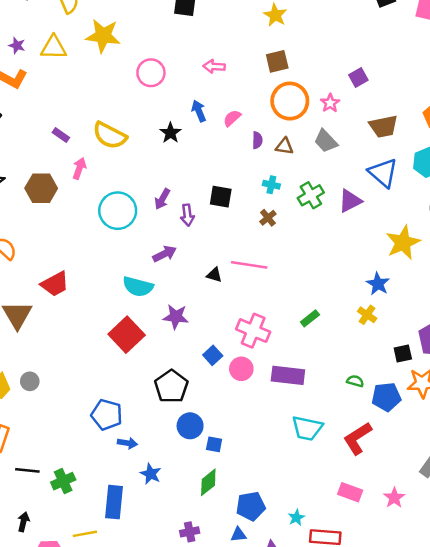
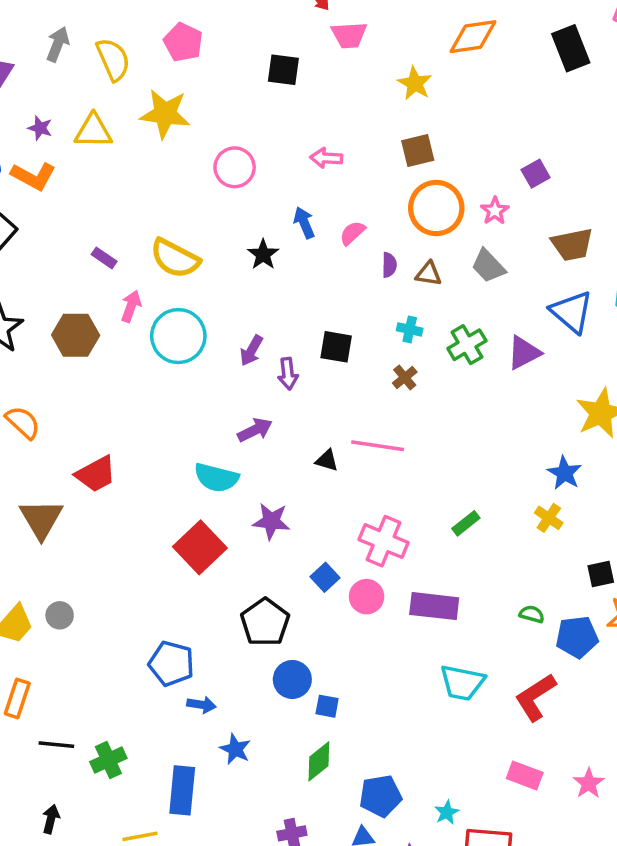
cyan circle: (118, 211) -> (178, 336), moved

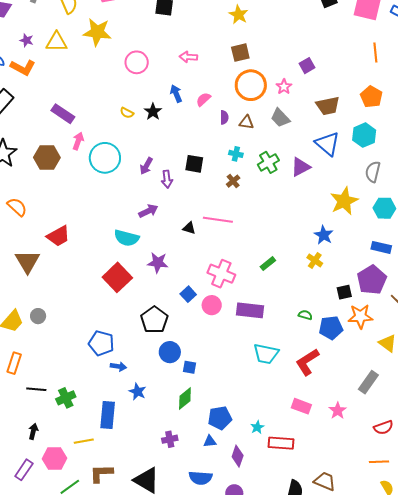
purple rectangle: (104, 258) -> (63, 114), size x1.6
yellow semicircle: (175, 258) -> (127, 113), moved, size x0.5

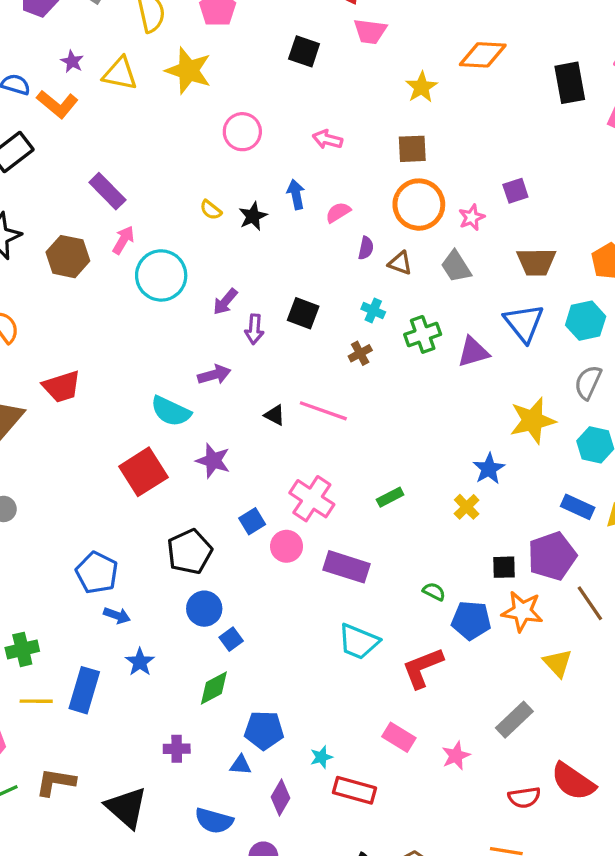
blue square: (190, 367) -> (231, 639), turned 32
yellow line: (84, 441) -> (36, 701), moved

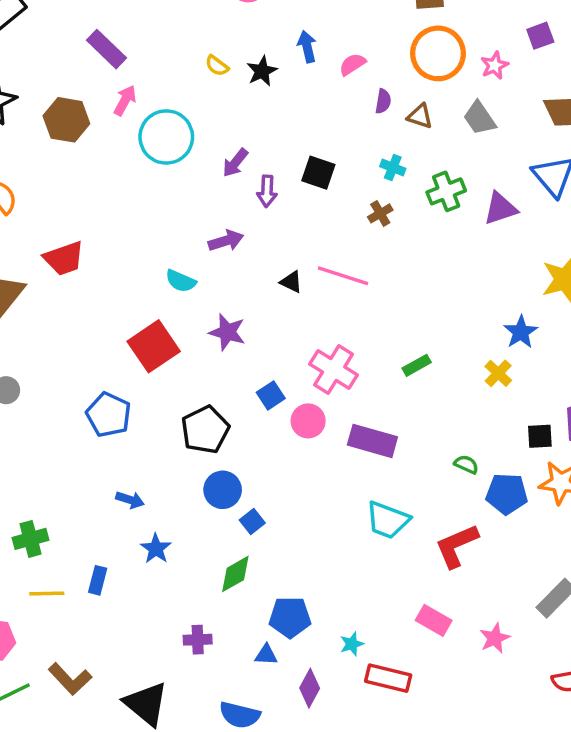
cyan semicircle: (171, 411) -> (181, 281), size x0.7
blue pentagon: (97, 573) -> (109, 415), moved
blue rectangle: (84, 690) -> (98, 580), size x0.6
brown L-shape: (56, 782) -> (70, 679), turned -141

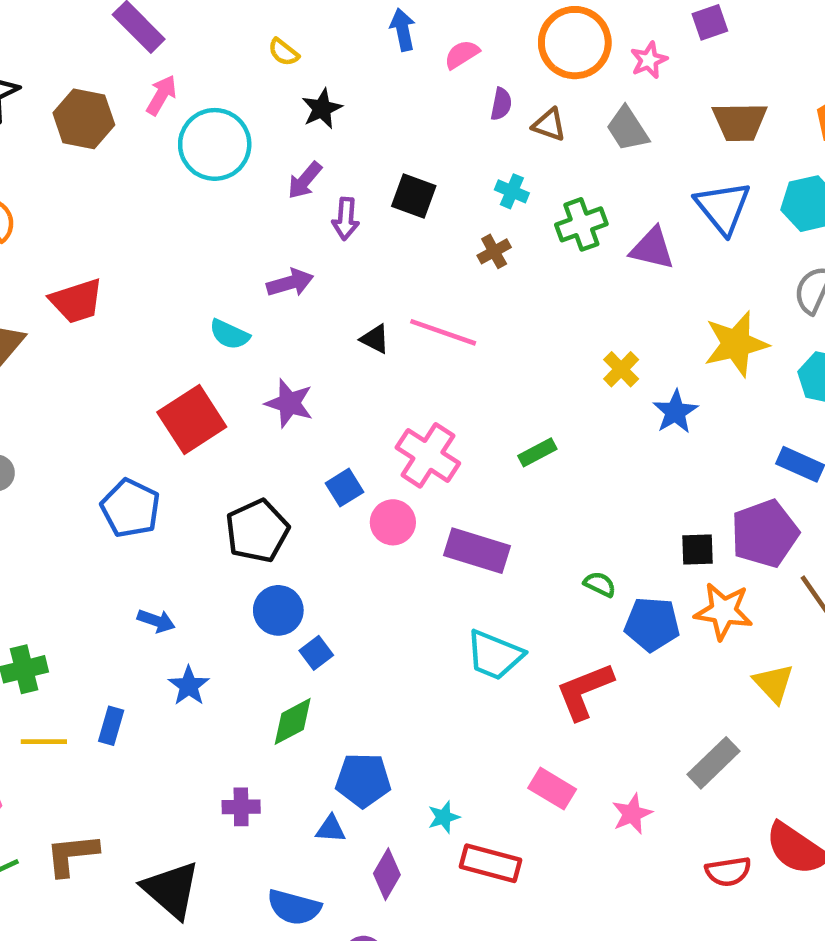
black star: (262, 71) -> (322, 109), moved
purple triangle: (500, 208) -> (652, 248), turned 30
yellow cross: (498, 373) -> (621, 369), moved
brown L-shape: (70, 679) -> (72, 855), turned 126

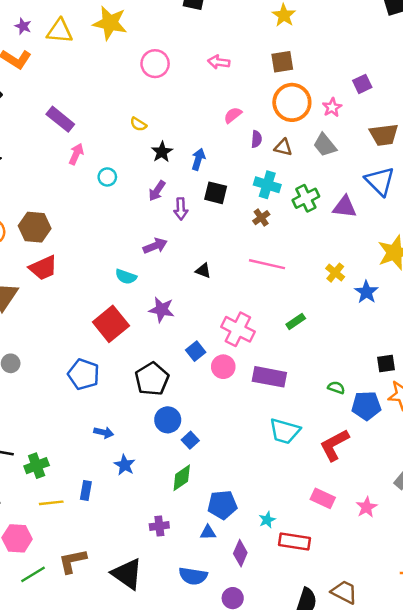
blue arrow: (403, 30) -> (198, 159), moved, turned 35
brown hexagon: (84, 119) -> (35, 227), moved
cyan circle: (215, 144) -> (107, 177), size x0.5
cyan cross: (512, 191) -> (267, 185), size x1.5
pink line: (443, 332) -> (267, 264), moved

